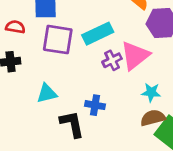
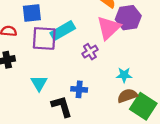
cyan rectangle: (98, 34) -> (63, 31), moved
pink triangle: (135, 56) -> (109, 28), moved
cyan triangle: (47, 93) -> (39, 83), turned -42

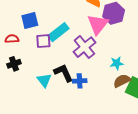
purple square: (44, 38) -> (43, 41), size x0.7
purple cross: (90, 52) -> (84, 47), size x1.6
black L-shape: (62, 106) -> (63, 73), moved

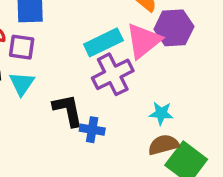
cyan rectangle: (58, 32) -> (103, 42), moved
purple square: (43, 41) -> (22, 47), moved
cyan triangle: (44, 80) -> (22, 84), moved

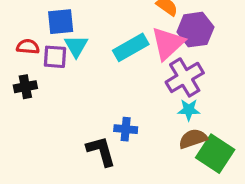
purple cross: (113, 74) -> (185, 77), moved
cyan triangle: (22, 84) -> (76, 46), moved
black L-shape: (68, 110) -> (101, 151), moved

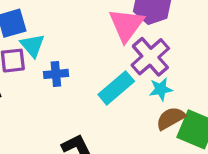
cyan rectangle: (131, 47) -> (116, 88), moved
blue cross: (126, 129) -> (56, 74), moved

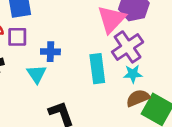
cyan triangle: (32, 45) -> (37, 74), moved
cyan rectangle: (116, 88) -> (97, 69), turned -64

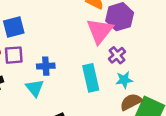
purple cross: (128, 47) -> (117, 55), size x0.6

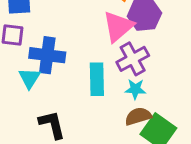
purple cross: (117, 55) -> (133, 59), size x1.5
blue cross: (46, 66) -> (47, 55), size x1.6

